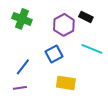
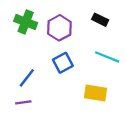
purple hexagon: (64, 25) -> (59, 28), moved
yellow rectangle: (66, 83) -> (96, 93), moved

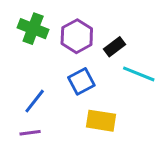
black rectangle: (100, 20) -> (115, 47), moved, turned -63
yellow rectangle: (96, 93) -> (101, 121), moved

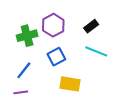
green cross: (33, 29) -> (27, 36), moved, turned -36
black rectangle: (115, 47) -> (91, 26), moved

